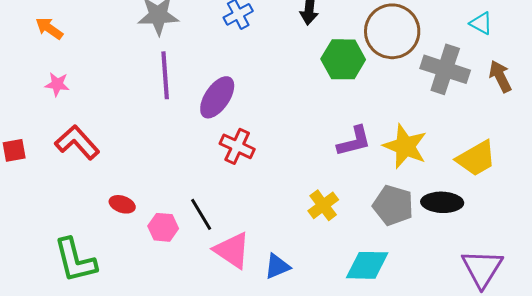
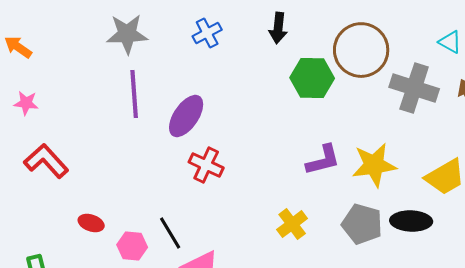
yellow star: (405, 146) -> (374, 165), turned -30

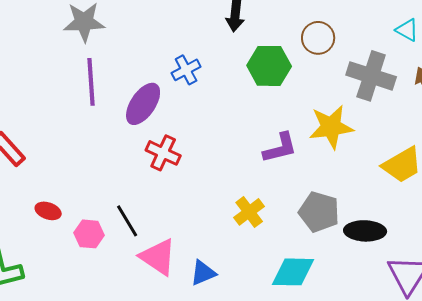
blue cross: (207, 33) -> (186, 70), moved
brown circle: (361, 50) -> (318, 38), size x0.6
yellow star: (374, 165) -> (331, 127), moved
black ellipse: (411, 221) -> (365, 231), moved

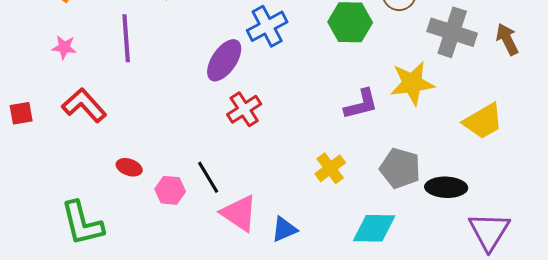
blue cross: (186, 70) -> (267, 26), size x1.4
purple line: (91, 82) -> (126, 38), moved
red cross: (163, 153) -> (244, 109), turned 32

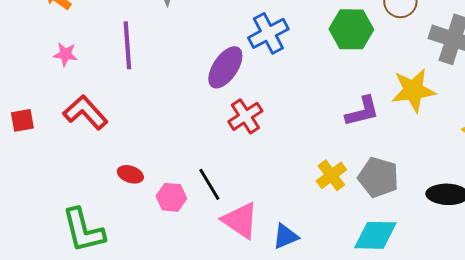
gray pentagon: (400, 168) -> (378, 177), moved

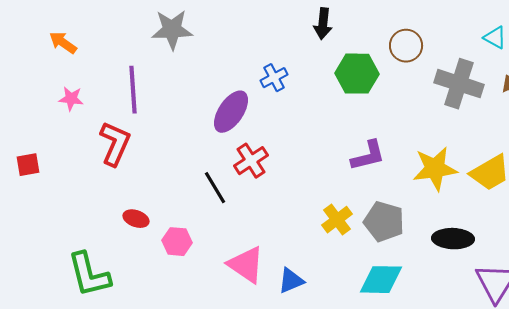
blue cross: (268, 33) -> (274, 78), size x0.7
yellow star: (413, 90) -> (435, 169), moved
red L-shape: (85, 112) -> (115, 144), moved, turned 66
black line: (209, 184) -> (215, 188), moved

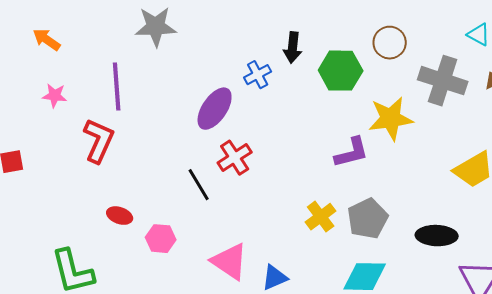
black arrow: (323, 24) -> (293, 48), moved
yellow star: (435, 169) -> (391, 119), moved
gray pentagon: (384, 222) -> (368, 219), turned 30

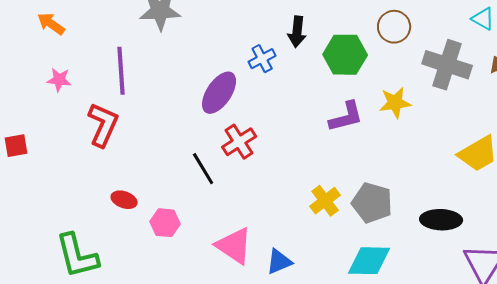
yellow star: (391, 119) -> (395, 103), size x0.7
purple L-shape: (352, 153) -> (346, 117), moved
gray pentagon: (368, 219) -> (372, 203), turned -30

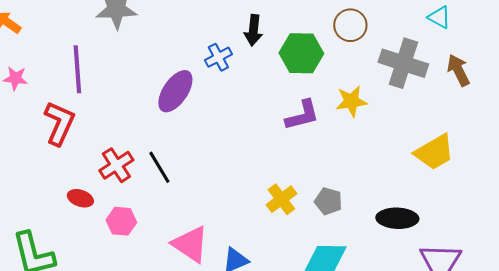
red cross: (239, 142) -> (116, 165), moved
gray pentagon: (372, 203) -> (328, 201), size x0.7

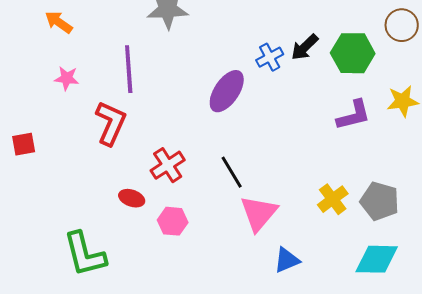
black arrow: (253, 30) -> (305, 47), moved, turned 40
black line: (159, 167) -> (232, 172), moved
gray pentagon: (328, 201) -> (380, 201), size x1.4
pink triangle: (190, 244) -> (259, 213), moved, turned 36

